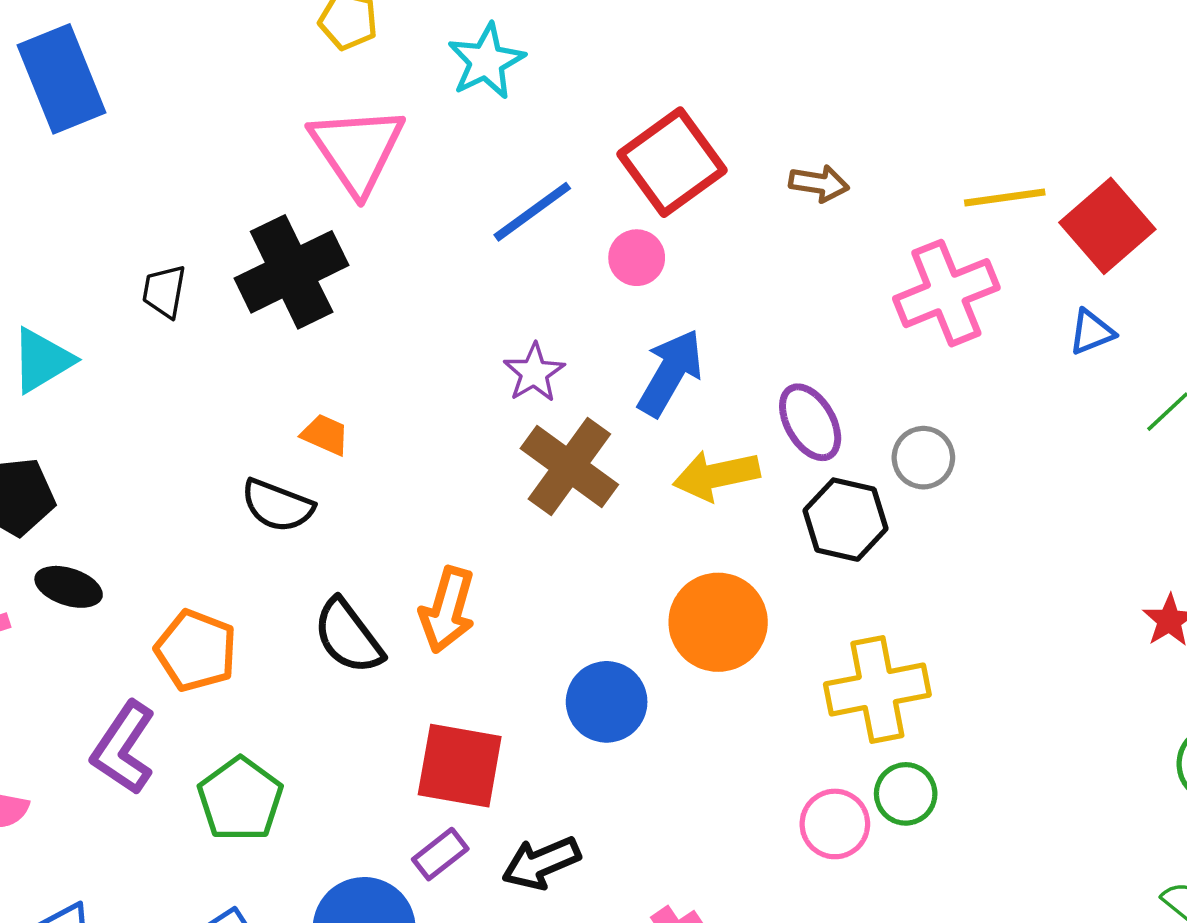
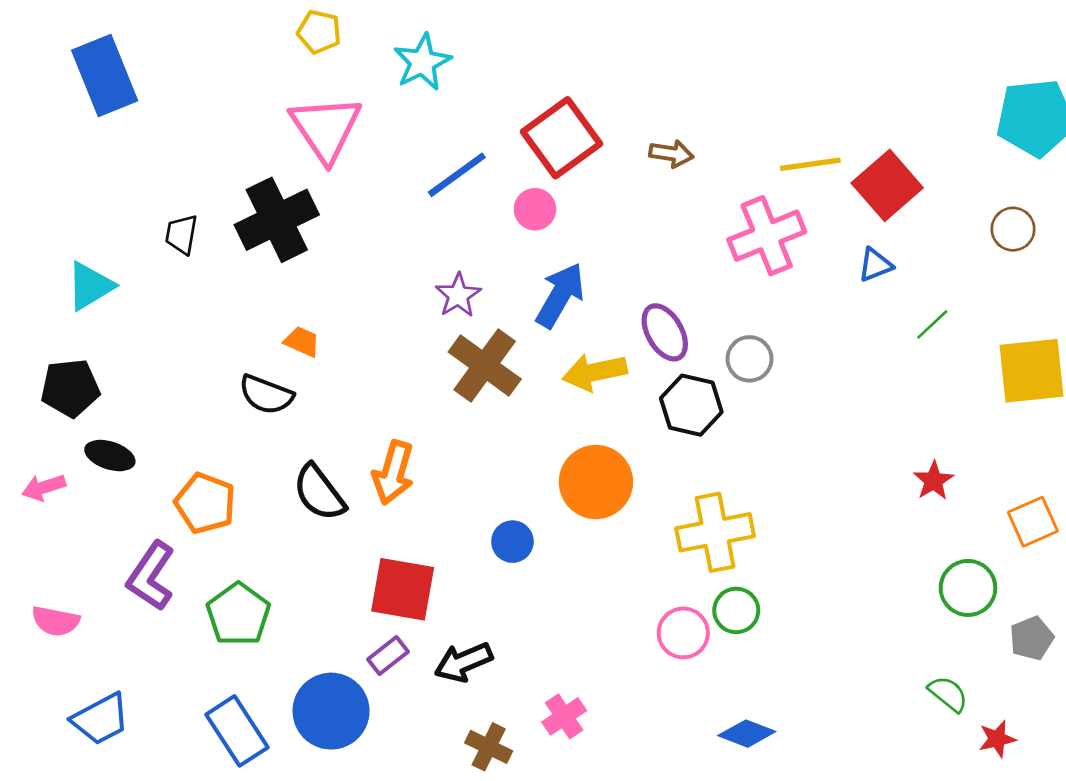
blue circle: (607, 702) -> (512, 542), size x0.7

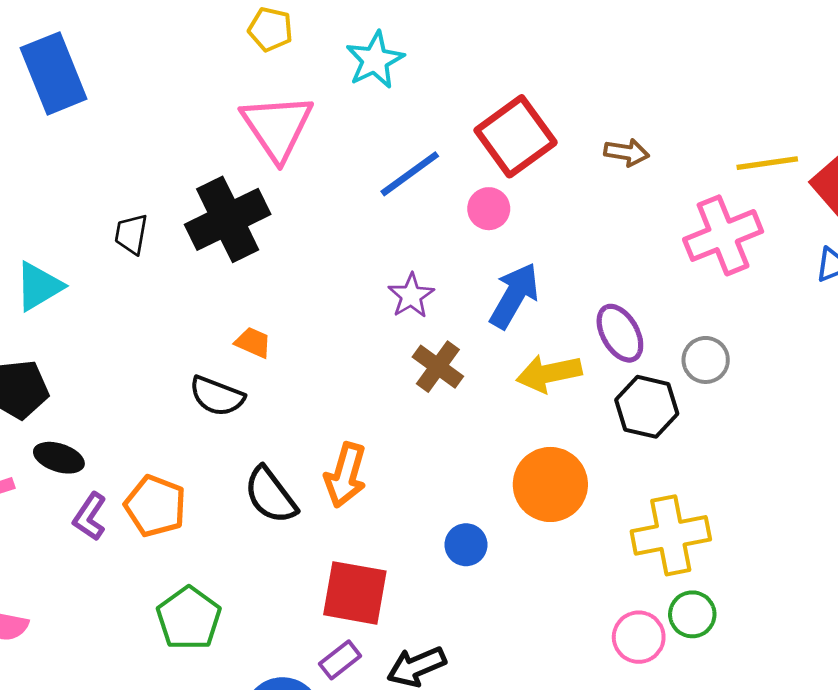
brown cross: (485, 365) -> (438, 367), size x0.7
purple L-shape: (151, 576) -> (90, 517), moved, size x0.7

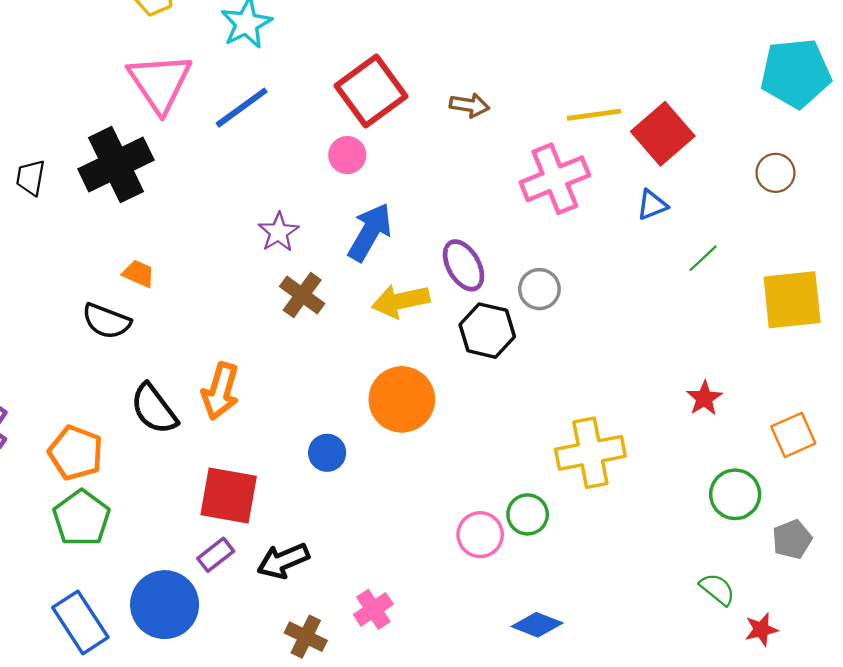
blue line: (410, 174) -> (242, 108), moved
orange pentagon: (155, 506) -> (76, 453), moved
yellow cross: (671, 535) -> (590, 453), moved

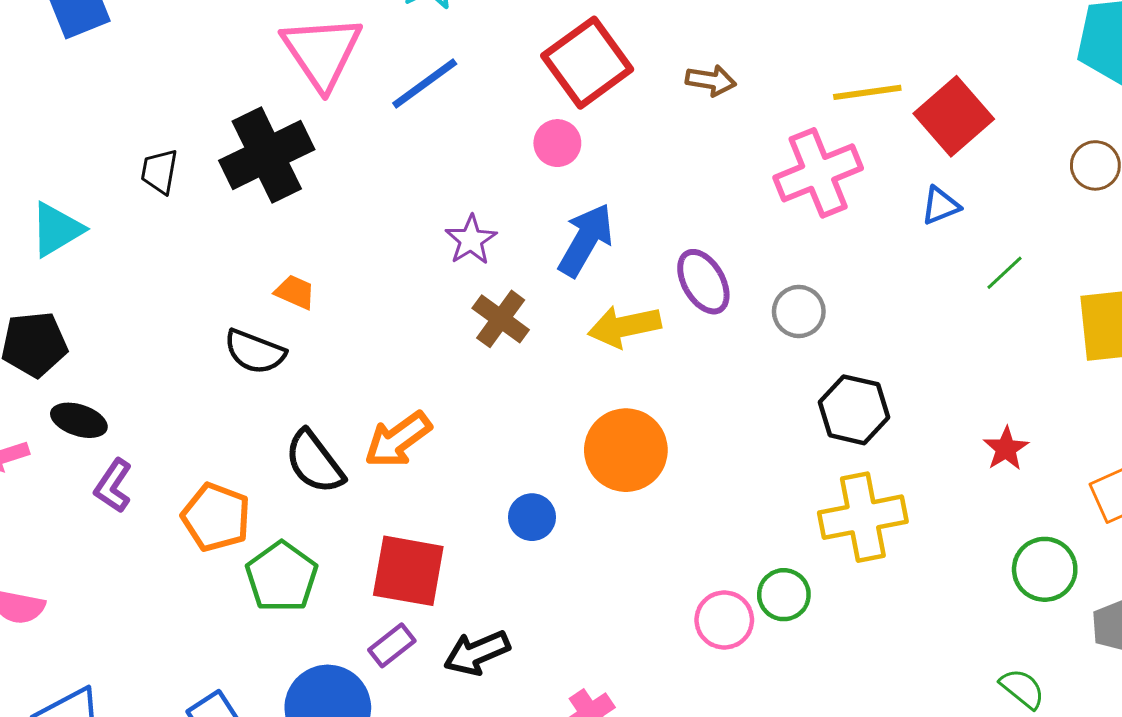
black hexagon: (487, 331) -> (854, 410), moved
orange arrow: (220, 391) -> (398, 440), turned 38
green pentagon: (82, 518) -> (282, 577), moved

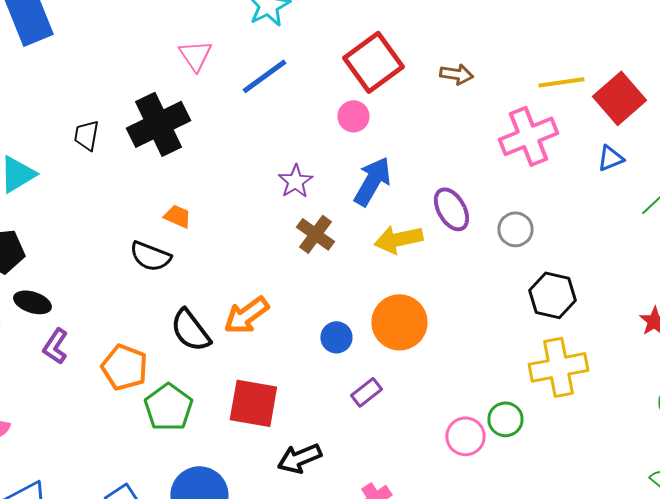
pink triangle: (322, 52) -> (195, 55), size x0.6
blue circle: (532, 517) -> (336, 337), moved
purple rectangle: (392, 645) -> (366, 392), moved

